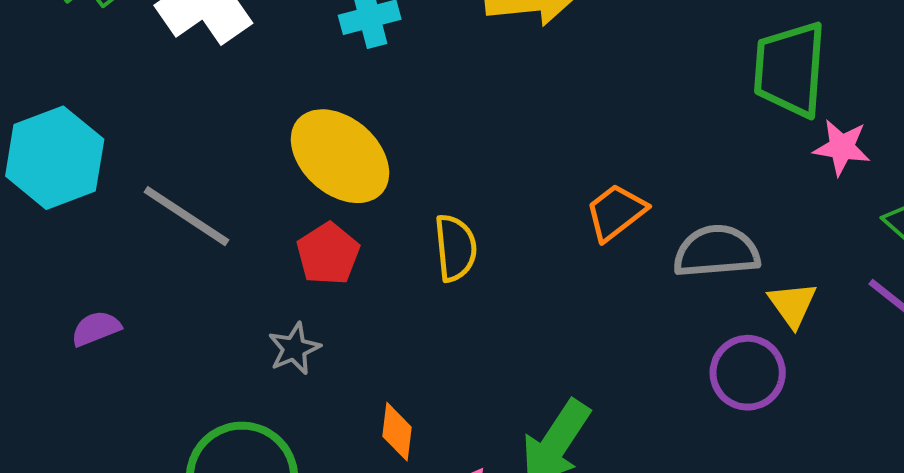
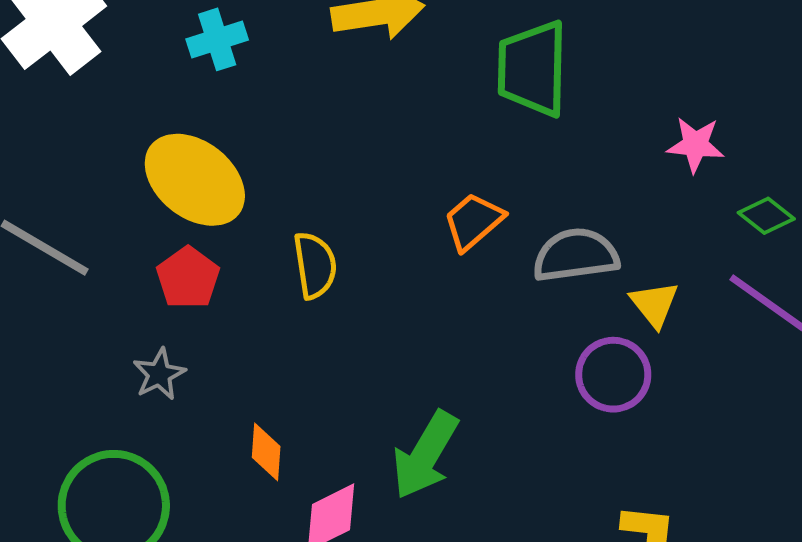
green trapezoid: (790, 69) -> (532, 69), moved

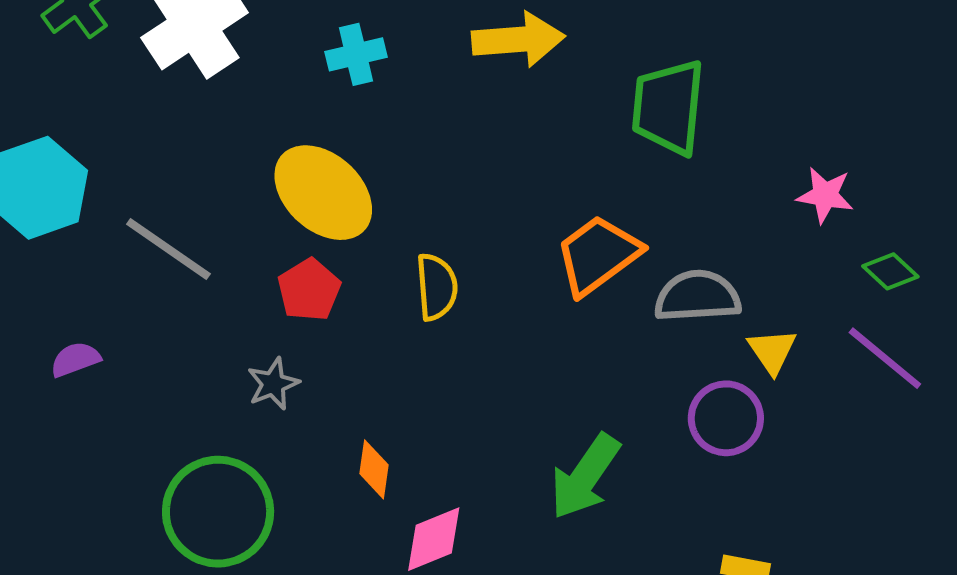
orange trapezoid: (473, 221) -> (598, 255), size x1.4
green arrow: (425, 455) -> (585, 477), moved

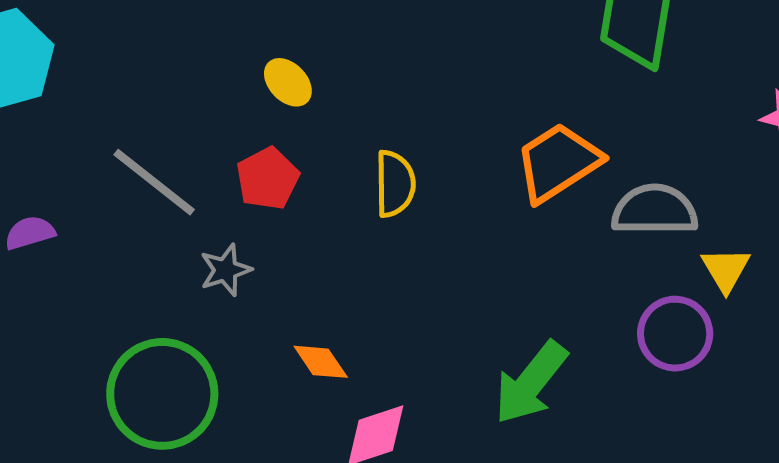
yellow ellipse: (323, 193) -> (288, 82), size x0.5
gray line: (168, 249) -> (154, 182), moved
orange diamond: (374, 469) -> (321, 362), turned -46

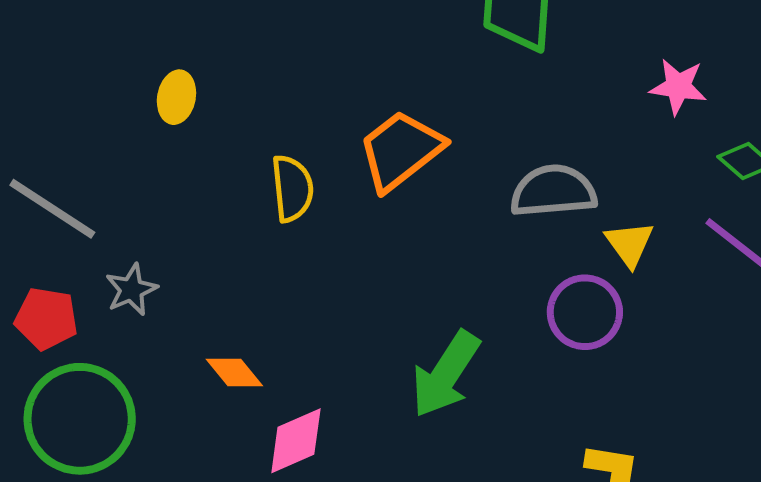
yellow ellipse: (288, 82) -> (176, 97), turned 60
orange trapezoid: (558, 162) -> (401, 150), moved
red pentagon: (268, 179) -> (46, 319), moved, turned -30

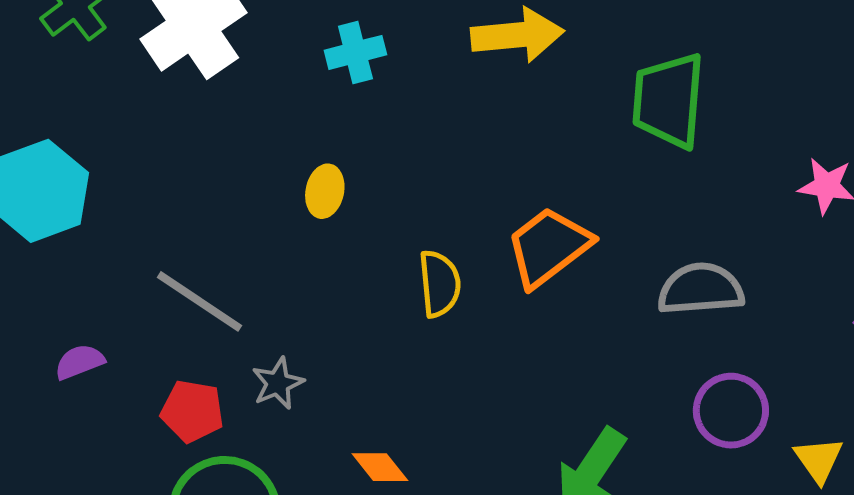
yellow triangle: (629, 244) -> (819, 460), moved

